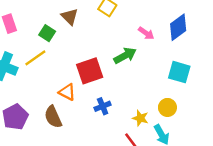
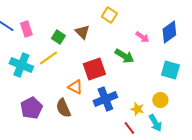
brown triangle: (70, 17) -> (82, 32), moved
green arrow: (125, 56) -> (124, 56), turned 60
blue cross: (103, 106) -> (105, 99), size x1.6

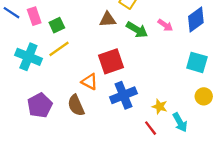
brown triangle: (82, 32) -> (108, 19), moved, turned -49
green square: (58, 37) -> (57, 25), moved, turned 32
green arrow: (124, 56) -> (137, 30), moved
yellow circle: (160, 100) -> (204, 96), moved

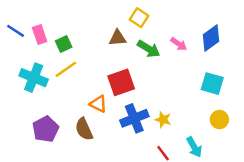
yellow star: (160, 107) -> (163, 120), moved

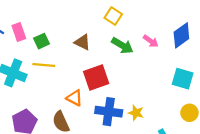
brown triangle: (118, 38) -> (82, 42), moved, turned 30
yellow line: (66, 69) -> (44, 65), turned 40
blue cross: (134, 118) -> (109, 112), turned 30

